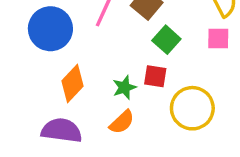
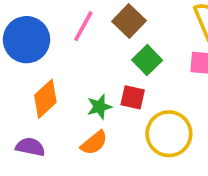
purple semicircle: (62, 130) -> (30, 147), size x0.7

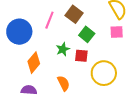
green star: (99, 107) -> (63, 49), moved
orange semicircle: (94, 143) -> (63, 83), turned -70

